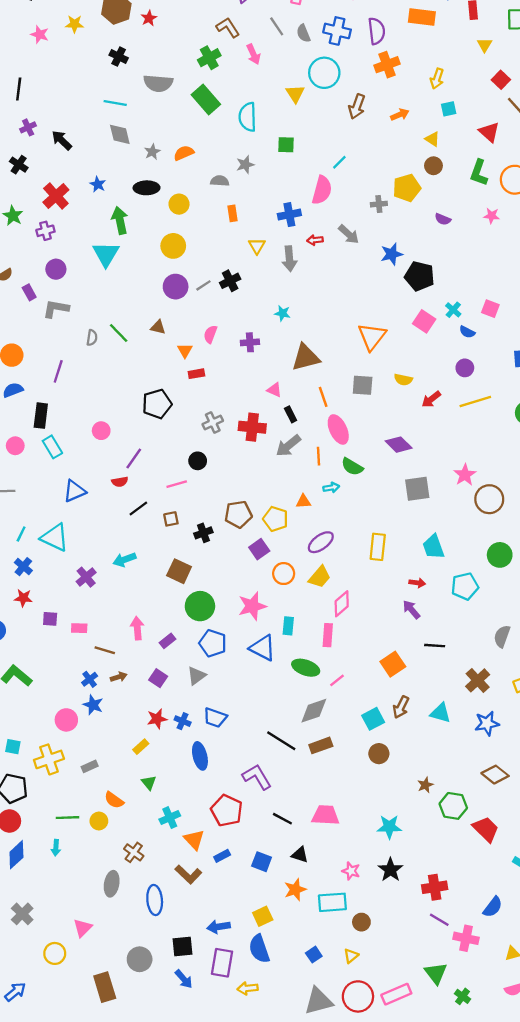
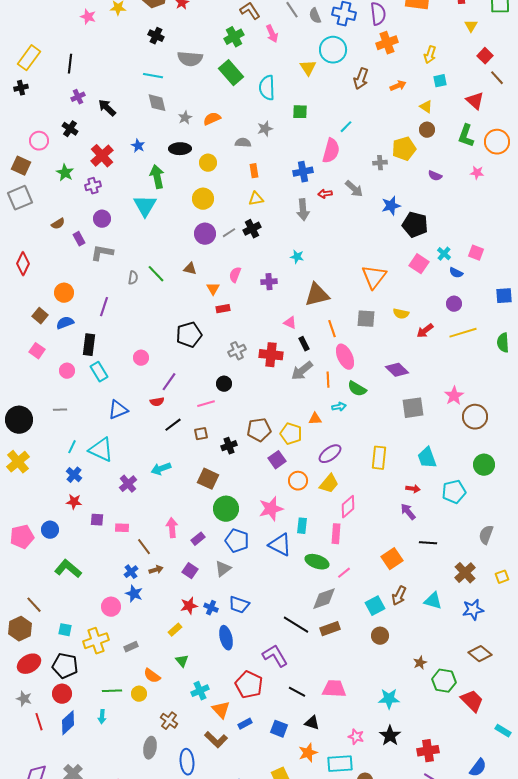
yellow triangle: (257, 246) -> (256, 199), moved, turned 49
brown line: (105, 650) -> (144, 547), turned 36

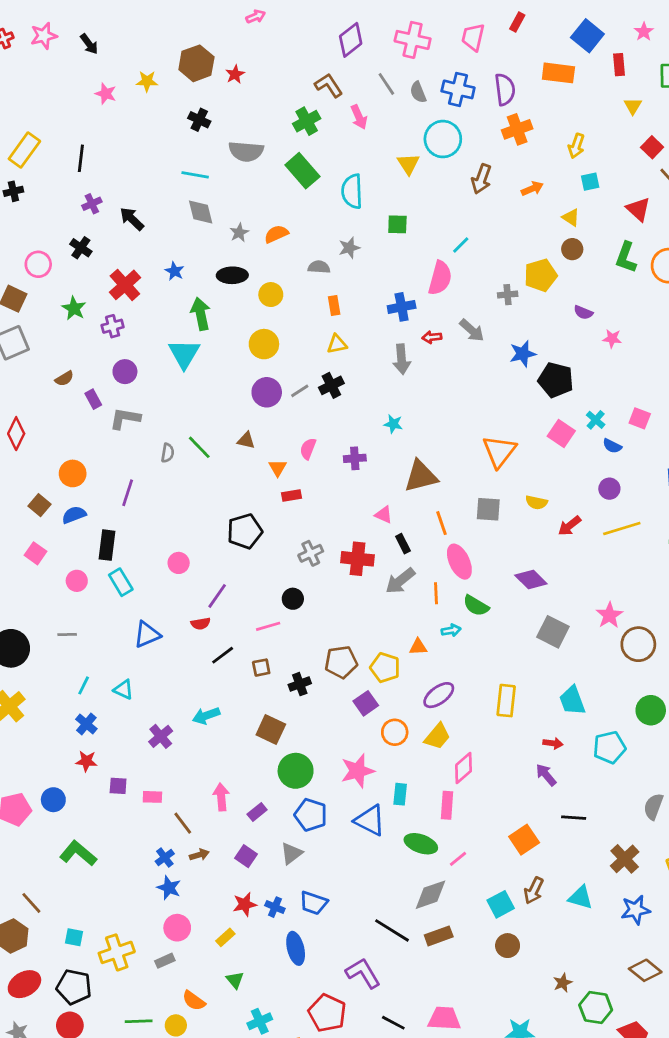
pink star: (477, 173) -> (612, 339), moved
gray square: (413, 408) -> (553, 632), turned 35
cyan triangle: (101, 450) -> (124, 690), size x0.6
pink circle: (111, 607) -> (177, 928), moved

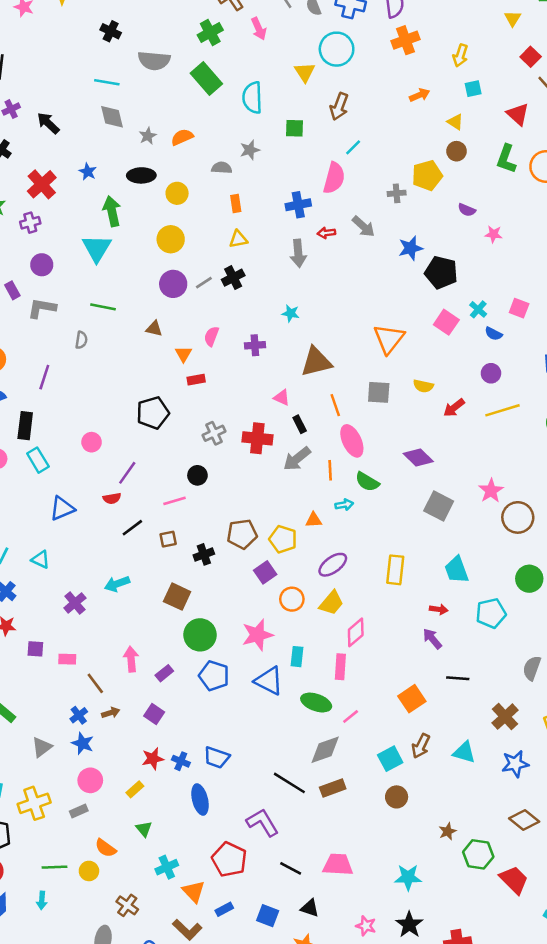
brown arrow: (481, 179) -> (339, 107), moved
green line: (199, 447) -> (103, 307), moved, turned -35
gray triangle: (291, 853) -> (42, 747), moved

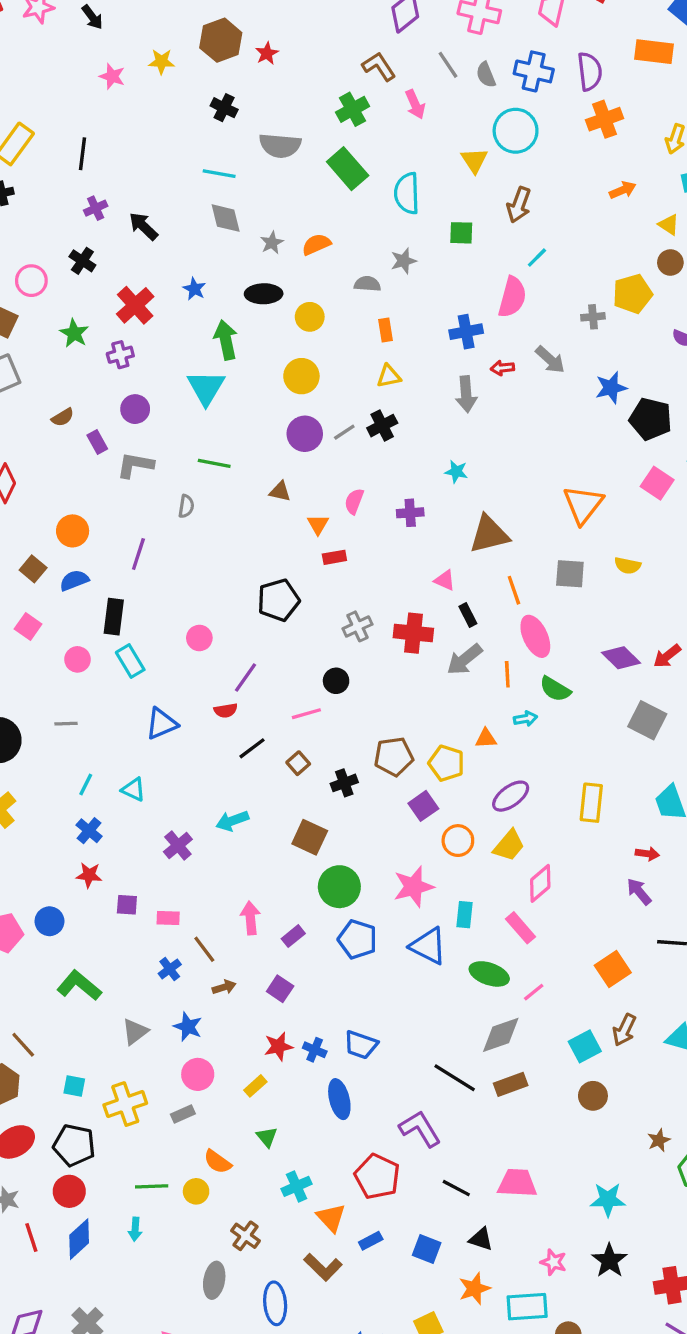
red arrow: (454, 408) -> (667, 656), moved
brown square: (168, 539) -> (298, 763), turned -30
pink rectangle: (340, 667) -> (521, 928), turned -45
blue cross: (79, 715) -> (170, 969), moved

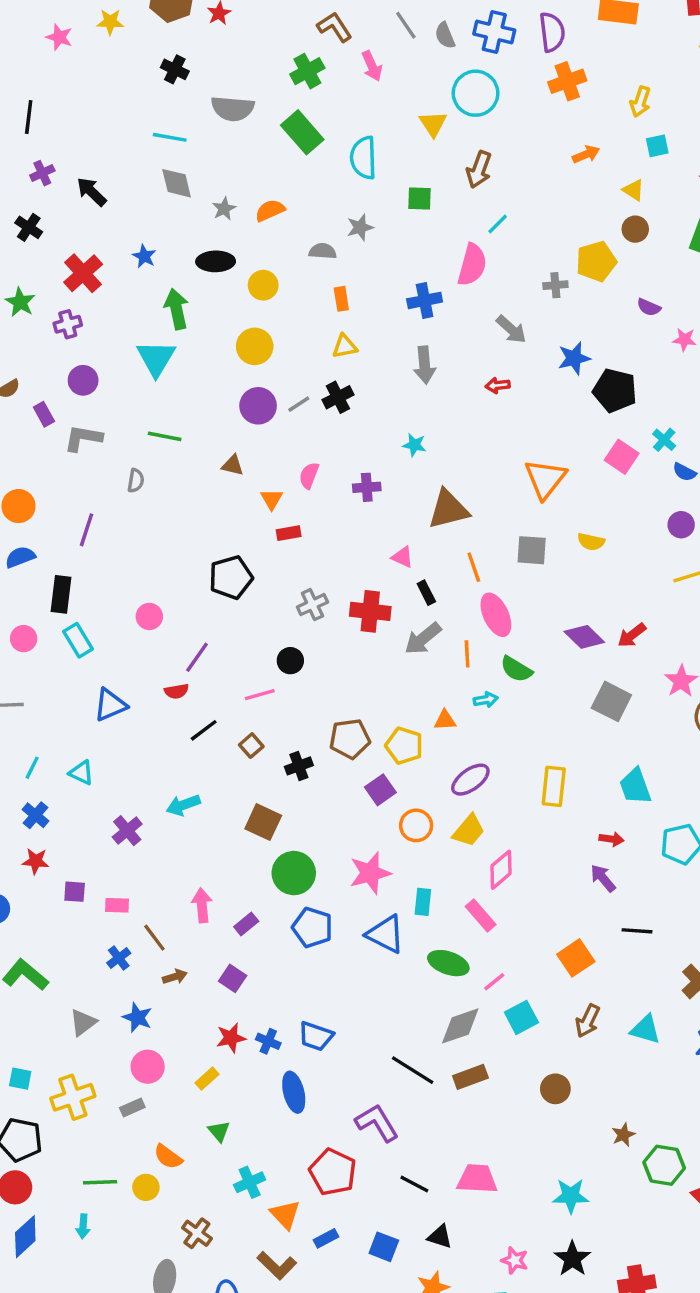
red arrow: (502, 368) -> (498, 385), moved
cyan square: (585, 1046) -> (521, 1017), moved

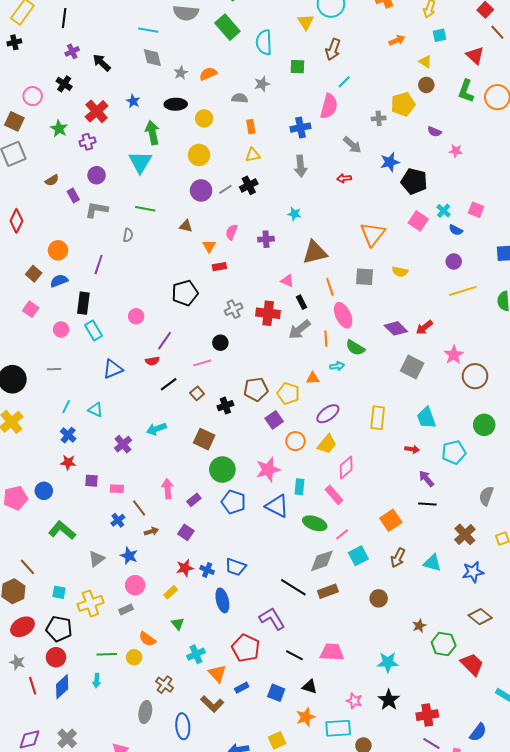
purple arrow: (603, 878) -> (426, 479), moved

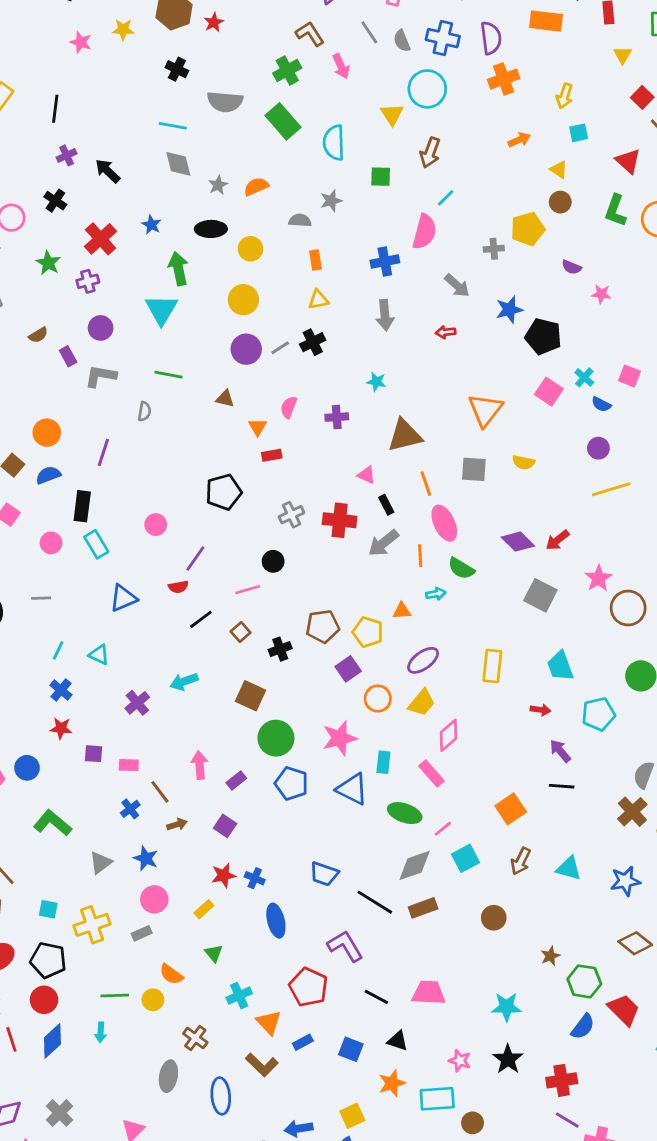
brown cross: (465, 534) -> (632, 812), moved
blue trapezoid: (236, 567) -> (324, 874), moved
blue semicircle: (478, 732) -> (583, 1027), moved

